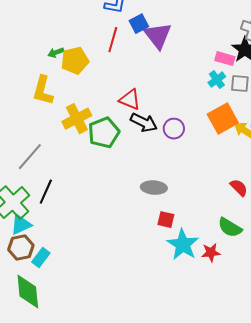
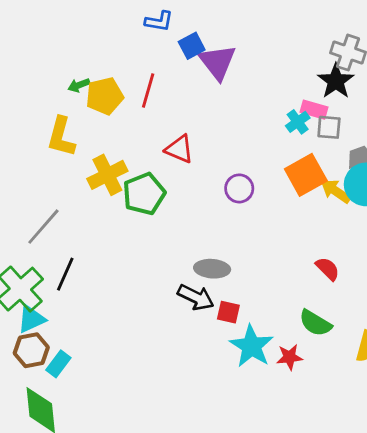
red line: (113, 40) -> (148, 91), moved
pink rectangle: (225, 59) -> (314, 110), moved
black arrow: (144, 123) -> (196, 297), moved

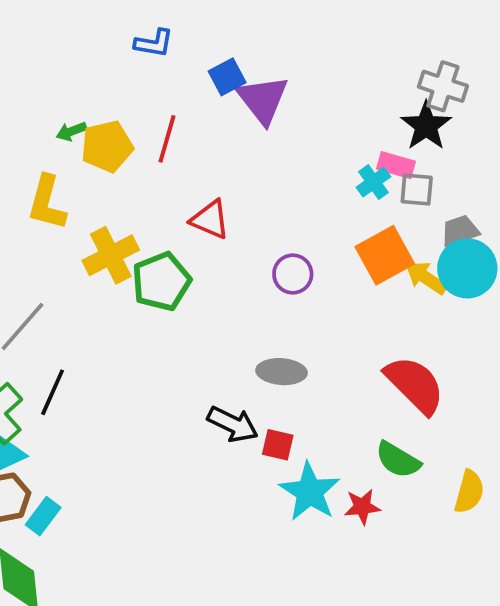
blue L-shape: (159, 21) -> (154, 43), moved
gray ellipse: (212, 269) -> (282, 372), moved
red semicircle: (328, 269) -> (415, 385), size x1.8

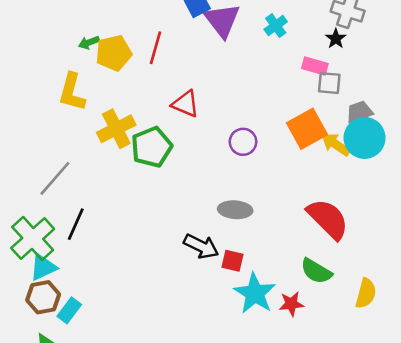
black star: (426, 126) -> (336, 39), size x0.6
cyan cross: (373, 182) -> (276, 26), moved

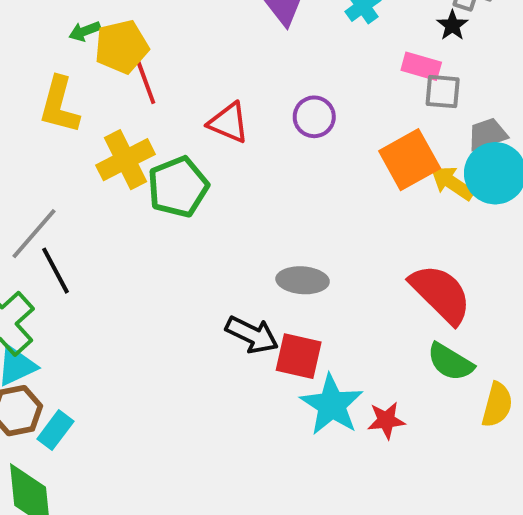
red line: (155, 48) -> (145, 80), moved, turned -36
purple circle: (243, 142) -> (314, 117), moved
black line: (76, 224) -> (55, 271), moved, turned -52
red square: (233, 261) -> (299, 356), size x1.4
green semicircle: (316, 271) -> (450, 362), moved

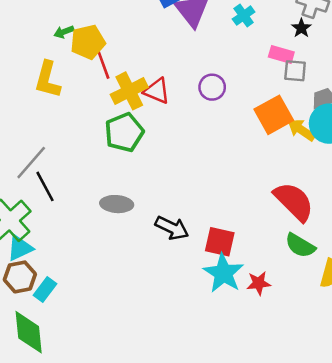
yellow cross: (125, 160) -> (129, 91), moved
gray ellipse: (303, 280) -> (117, 204), moved
red square: (299, 356) -> (220, 242), moved

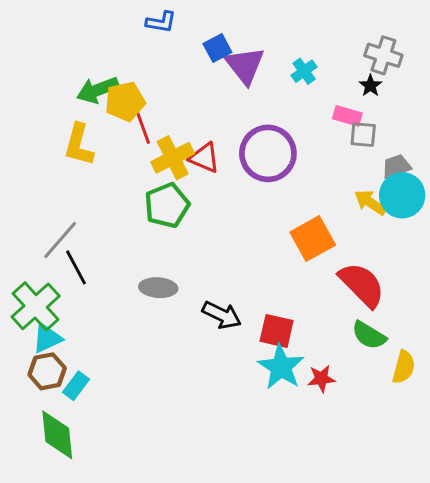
green arrow: (64, 32) -> (98, 90), size x1.8
purple circle: (212, 87) -> (268, 153), size x1.8
orange square: (274, 115) -> (313, 239), moved

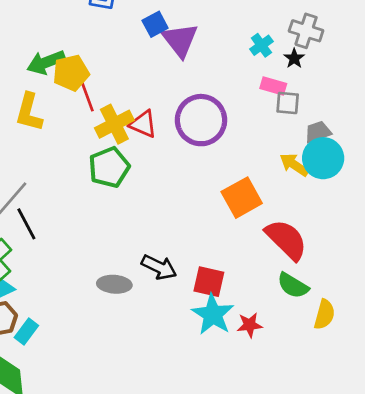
cyan cross: (304, 71) -> (261, 45), moved
gray ellipse: (158, 288) -> (114, 284), moved

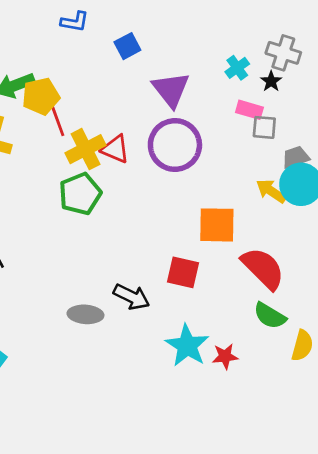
purple triangle: (180, 40) -> (171, 89), moved
orange square: (242, 198) -> (217, 225), turned 30
red square: (209, 282) -> (183, 272), moved

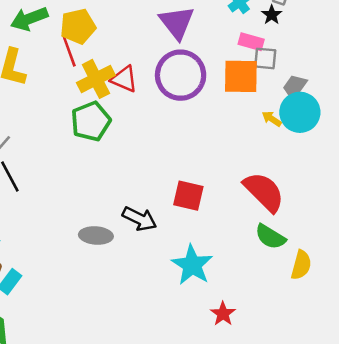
yellow pentagon: (41, 96) -> (78, 26), moved
gray trapezoid: (296, 157) -> (295, 87), turned -36
yellow arrow: (271, 191) -> (272, 119), size x0.7
orange square: (217, 225) -> (241, 76), moved
red star: (225, 356) -> (223, 314), moved, turned -30

